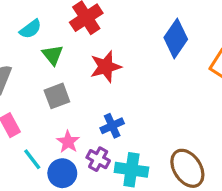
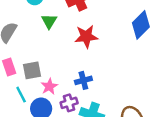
gray square: (57, 96) -> (32, 70), moved
purple cross: (98, 159) -> (69, 103), turned 35

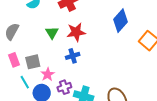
green triangle: (49, 21) -> (52, 33), moved
blue cross: (83, 80) -> (73, 56), moved

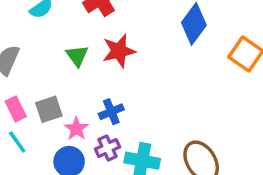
blue cross: (73, 56) -> (111, 112), moved
cyan line: (25, 82) -> (17, 142), moved

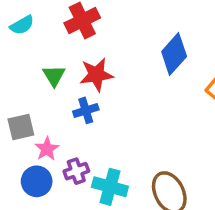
blue cross: (111, 112) -> (86, 110), moved

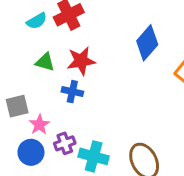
cyan semicircle: (22, 25) -> (37, 21), moved
green triangle: (54, 76) -> (45, 62), turned -42
blue cross: (86, 110) -> (72, 92), turned 30

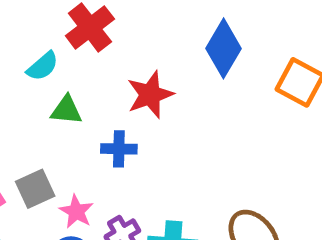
cyan semicircle: (37, 21) -> (43, 66), moved
red star: (81, 61) -> (150, 95), moved

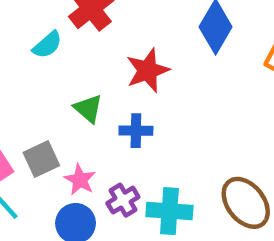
green triangle: (66, 110) -> (88, 109), moved, turned 36
blue cross: (119, 149) -> (136, 131), moved

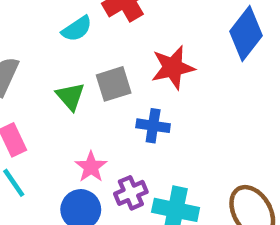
green triangle: (88, 109) -> (70, 96), moved
gray square: (41, 159) -> (114, 84), moved

